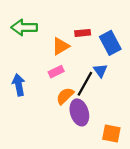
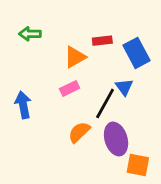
green arrow: (24, 27) -> (30, 34), size x0.7
orange semicircle: (65, 96) -> (79, 132), moved
purple ellipse: (79, 112) -> (116, 139), moved

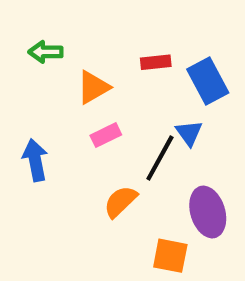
orange triangle: (75, 57) -> (93, 87), moved
purple ellipse: (116, 139) -> (208, 212), moved
orange square: (138, 165) -> (170, 256), moved

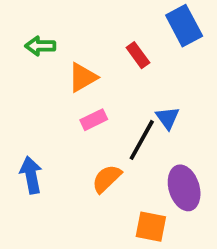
red rectangle: (156, 62) -> (138, 55), turned 60
blue rectangle: (208, 81) -> (184, 26), moved
blue arrow: (35, 160) -> (31, 175), moved

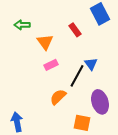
orange triangle: (83, 77) -> (45, 42), turned -36
blue arrow: (31, 175) -> (17, 122), moved

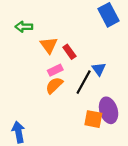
red rectangle: (75, 30) -> (69, 52), moved
orange semicircle: (58, 97) -> (54, 85), moved
orange square: (82, 123) -> (93, 119), moved

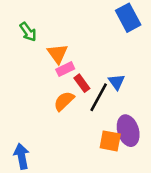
green arrow: (24, 27) -> (28, 32), turned -126
red rectangle: (69, 52) -> (82, 83), moved
pink rectangle: (55, 70) -> (65, 69), moved

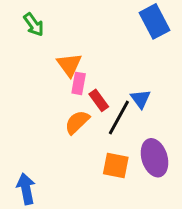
green arrow: (28, 32) -> (34, 25), moved
pink rectangle: (65, 69) -> (79, 83), turned -54
orange square: (110, 141) -> (116, 166), moved

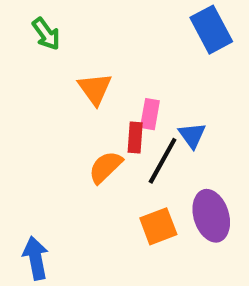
pink rectangle: (79, 83) -> (150, 114), moved
red rectangle: (99, 100) -> (135, 137), turned 40
orange square: (116, 166) -> (158, 226), turned -32

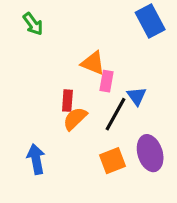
orange triangle: (95, 89) -> (93, 63), moved, turned -32
red rectangle: (135, 137) -> (67, 101), moved
blue arrow: (36, 258) -> (36, 159), moved

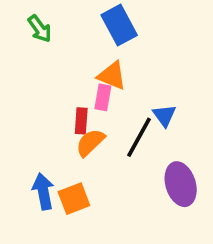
blue rectangle: (150, 21) -> (119, 25), moved
pink rectangle: (107, 81) -> (103, 97), moved
orange square: (113, 161) -> (74, 199), moved

